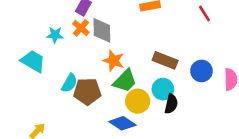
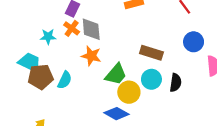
orange star: (113, 61) -> (91, 56), moved
blue circle: (201, 71) -> (194, 42), moved
brown pentagon: (87, 91) -> (41, 77), moved
black semicircle: (171, 104) -> (176, 83), moved

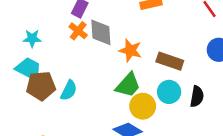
cyan star: (48, 37) -> (32, 38), moved
orange star: (91, 56) -> (130, 50), moved

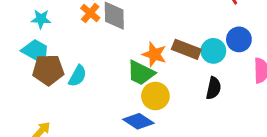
orange star: (130, 50) -> (154, 54), moved
green trapezoid: (128, 85) -> (141, 73), turned 72
cyan circle: (169, 92) -> (213, 51), moved

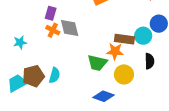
cyan trapezoid: (36, 51) -> (17, 83), moved, turned -45
orange star: (154, 54) -> (115, 51), moved
yellow circle: (155, 96) -> (124, 74), moved

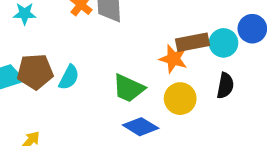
brown rectangle: (124, 39) -> (192, 42), turned -30
green trapezoid: (97, 63) -> (129, 88), moved

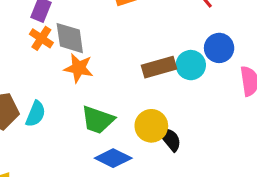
orange star: (173, 59) -> (79, 68), moved
black semicircle: (225, 86) -> (170, 139), moved, turned -45

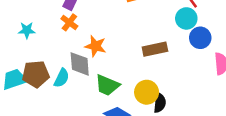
gray diamond: (70, 38) -> (80, 64), moved
cyan circle: (191, 65) -> (186, 18), moved
black semicircle: (170, 139) -> (160, 103), turned 42

